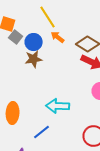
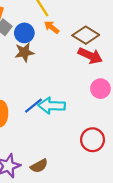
blue line: (42, 132) -> (33, 106), moved

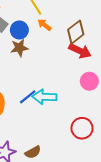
brown diamond: (86, 35) -> (76, 32), turned -70

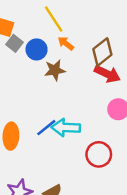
brown star: (19, 48) -> (55, 70), moved
red circle: (82, 128) -> (99, 154), moved

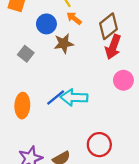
gray square: (15, 43) -> (26, 54), moved
red arrow: (107, 74) -> (113, 47), turned 85
red circle: (99, 154) -> (99, 145), moved

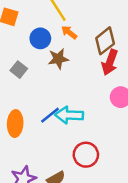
red circle: (99, 145) -> (86, 155), moved

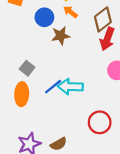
gray square: (19, 70) -> (27, 68), moved
red circle: (86, 155) -> (100, 122), moved

